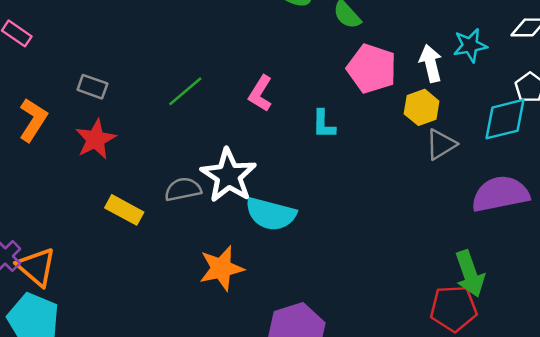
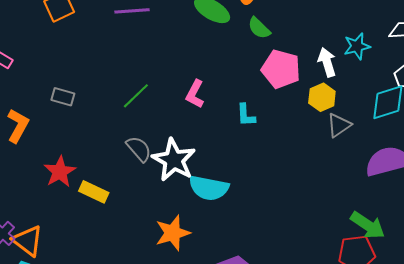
red star: (96, 139) -> (60, 172), moved
gray semicircle: (183, 189) -> (139, 149), moved, turned 64
green arrow: (470, 274) -> (368, 225), turned -33

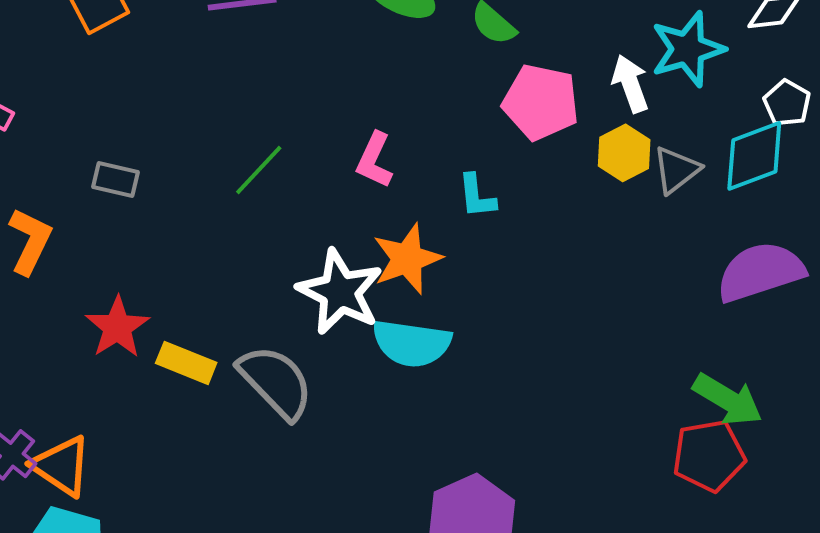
cyan star: (357, 46) -> (688, 49), size x1.4
gray triangle: (339, 125) -> (676, 170), moved
gray semicircle: (139, 149) -> (276, 382), moved, size x1.5
orange star: (173, 233) -> (407, 259), moved

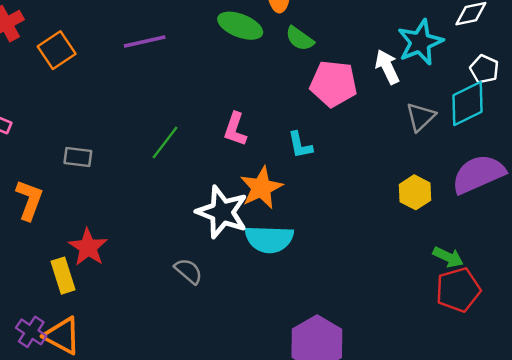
yellow hexagon: (624, 153) -> (415, 192), moved
yellow rectangle: (186, 363) -> (63, 276), moved, turned 56
gray semicircle: (276, 382) -> (188, 271), size x0.6
green arrow: (728, 400) -> (448, 257), moved, size x0.7

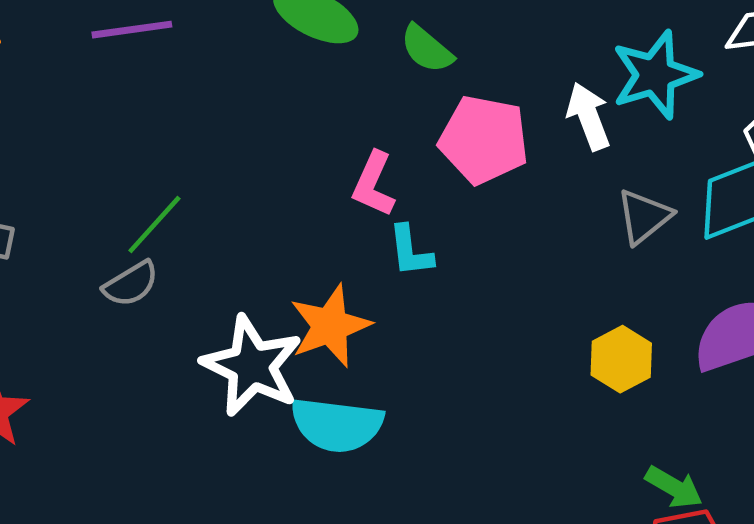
pink L-shape: (235, 129) -> (374, 184), moved
gray semicircle: (188, 271) -> (131, 284), moved, turned 104

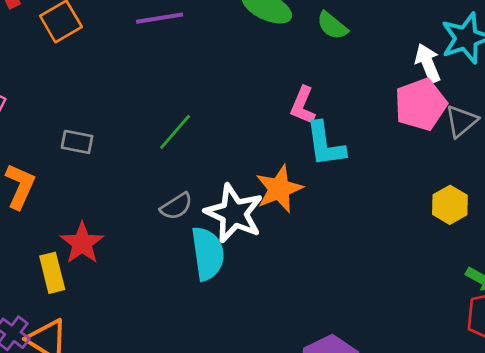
pink pentagon: (484, 140) -> (421, 104), moved, turned -30
cyan L-shape: (411, 251) -> (325, 144), size x1.5
gray semicircle: (131, 284) -> (176, 206), moved
cyan semicircle: (337, 425) -> (208, 254), moved, turned -104

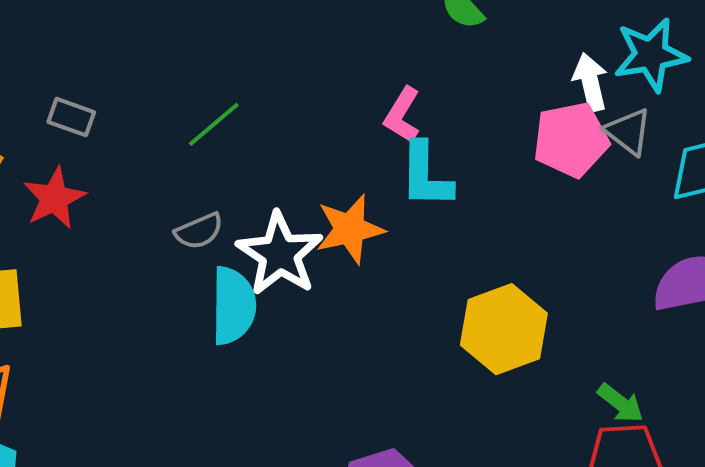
gray triangle: (461, 121) -> (628, 132), moved, turned -51
yellow hexagon: (450, 205) -> (504, 329), moved, size x1.6
red star: (82, 243) -> (54, 198), moved

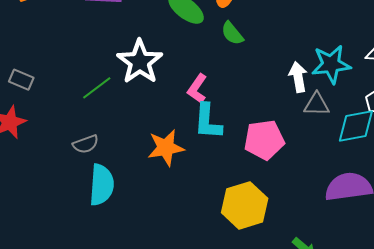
gray triangle: (628, 132) -> (317, 104), turned -40
pink pentagon: (571, 140) -> (264, 140), moved
white star: (280, 254) -> (140, 62), moved

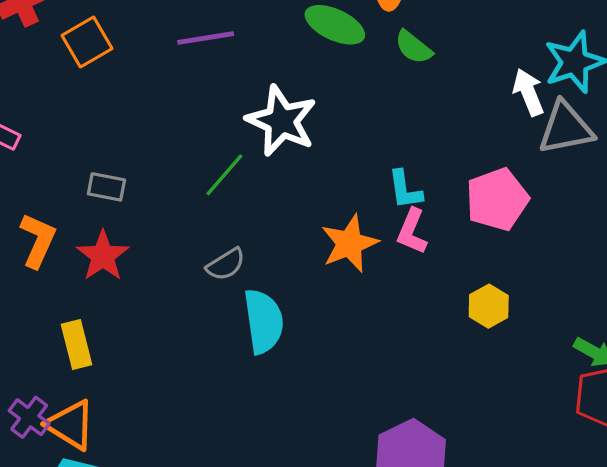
pink L-shape: (197, 89) -> (412, 231), moved
gray triangle: (317, 104) -> (566, 128), size x1.4
cyan L-shape: (208, 121) -> (405, 190), size x0.7
yellow hexagon: (245, 205) -> (489, 306), size x0.6

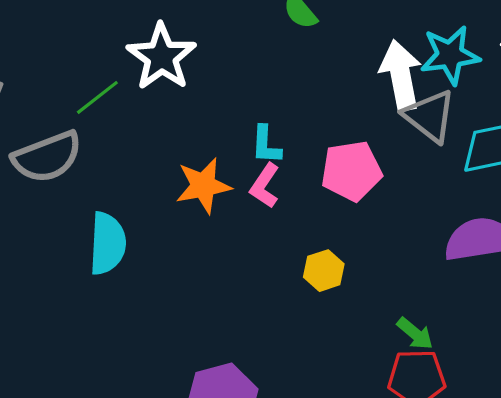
white arrow: (528, 92) -> (401, 75), size x1.5
gray triangle: (566, 128) -> (430, 116), turned 38
gray semicircle: (226, 264) -> (47, 157), moved, size x1.8

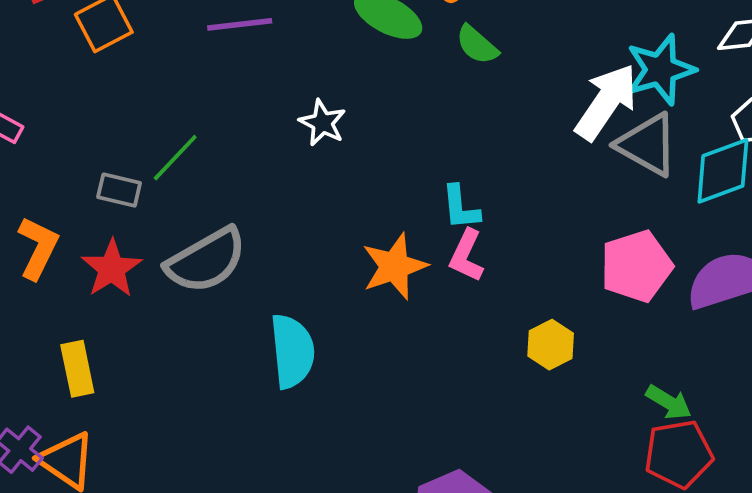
white star: (162, 57) -> (322, 123), size x0.6
white arrow: (401, 75) -> (606, 102), turned 54
green line: (97, 97) -> (175, 158), moved
pink pentagon: (351, 171) -> (636, 266), moved

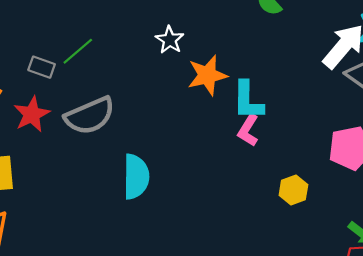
cyan L-shape: (460, 207) -> (248, 101), size x1.4
orange star: (394, 266) -> (207, 75), moved

